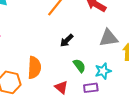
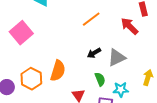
gray triangle: (109, 38) -> (117, 57), moved, turned -30

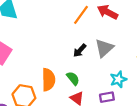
orange line: (91, 19) -> (81, 15), moved
green semicircle: (100, 79) -> (73, 78), moved

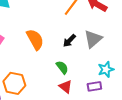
orange semicircle: (48, 80) -> (35, 39), moved, turned -30

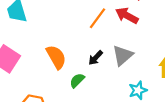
green semicircle: (62, 67) -> (77, 80), moved, turned -96

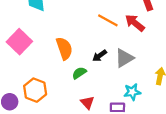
orange line: (97, 18) -> (108, 20), turned 72

